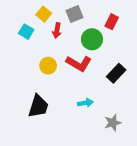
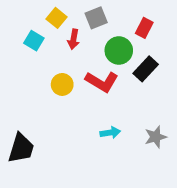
black rectangle: (116, 73) -> (146, 69), moved
black trapezoid: (38, 106) -> (21, 148), moved
gray star: (113, 123) -> (156, 137), moved

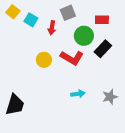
yellow square: (56, 18) -> (13, 12), moved
red rectangle: (144, 28) -> (102, 20), turned 64
cyan square: (34, 41) -> (31, 20), moved

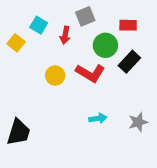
yellow square: (13, 12) -> (16, 43), moved

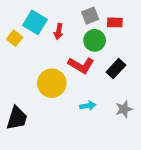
gray square: (85, 16) -> (90, 16), moved
cyan square: (39, 25) -> (35, 22), size x1.5
black rectangle: (129, 62) -> (116, 69), moved
yellow circle: (55, 76) -> (52, 83), moved, size x1.6

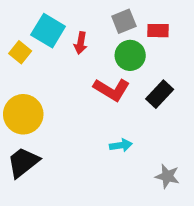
yellow circle: (52, 83) -> (23, 114), moved
gray star: (124, 109) -> (167, 176), moved, turned 30
black trapezoid: (17, 118) -> (23, 162), turned -145

